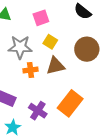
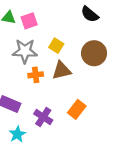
pink square: (41, 18) -> (29, 21), moved
orange rectangle: (70, 103) -> (77, 109), size x0.7

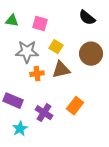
pink square: (29, 21) -> (40, 24), moved, turned 35

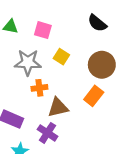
brown triangle: (61, 70) -> (58, 107), moved
orange rectangle: (75, 106) -> (94, 96), moved

